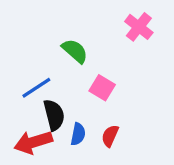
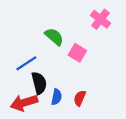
pink square: (102, 88) -> (77, 53), moved

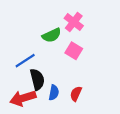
pink cross: (101, 19) -> (74, 22), moved
green semicircle: (54, 37) -> (52, 35), turned 114

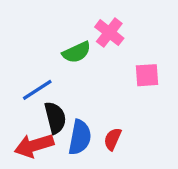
pink square: (74, 51) -> (147, 75), moved, turned -35
blue semicircle: (54, 93) -> (80, 137), size x1.5

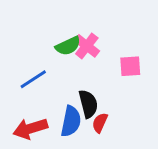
pink cross: (109, 33) -> (87, 46), moved
black semicircle: (55, 118) -> (88, 104), moved

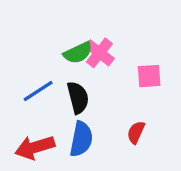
black semicircle: (88, 104) -> (78, 98), moved
red semicircle: (100, 123) -> (136, 132), moved

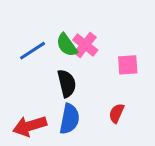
green semicircle: (78, 53) -> (67, 45), turned 80
blue line: (38, 91) -> (33, 51), moved

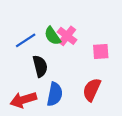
black semicircle: (67, 83) -> (40, 66), moved
red semicircle: (116, 113) -> (92, 90), size x1.5

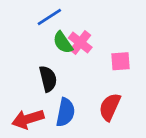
blue line: (26, 40) -> (49, 17), moved

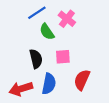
pink cross: (80, 43) -> (67, 19), moved
pink square: (121, 61) -> (63, 57), moved

